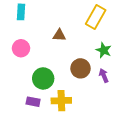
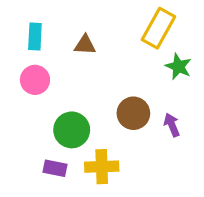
cyan rectangle: (21, 12) -> (35, 36), moved
brown triangle: (59, 35) -> (85, 45), moved
green star: (104, 50) -> (178, 67), moved

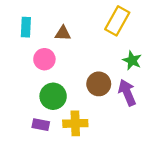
green star: (178, 67) -> (132, 60), moved
pink circle: (35, 80) -> (44, 59), moved
purple arrow: (172, 125) -> (127, 93), size x1.5

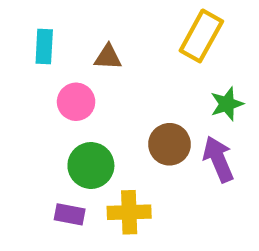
green star: (132, 60) -> (227, 104), turned 30

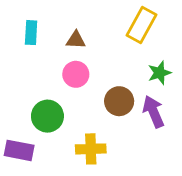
pink circle: (76, 102) -> (76, 74), moved
green circle: (91, 165) -> (47, 116), moved
purple rectangle: (70, 214) -> (19, 150), moved, size x1.4

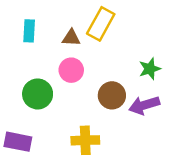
yellow rectangle: (142, 25) -> (101, 24), moved
purple arrow: (153, 112) -> (144, 105), turned -84
green circle: (47, 116) -> (38, 94), moved

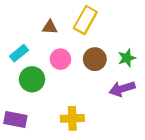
cyan rectangle: (29, 31) -> (19, 53), moved, turned 48
brown triangle: (71, 38) -> (50, 27), moved
brown circle: (112, 95) -> (95, 59), moved

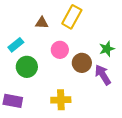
pink circle: (60, 59) -> (60, 50), moved
brown circle: (95, 59) -> (82, 63), moved
purple arrow: (122, 89) -> (103, 75), turned 75

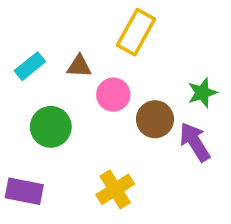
brown triangle: (42, 23) -> (79, 66), moved
cyan rectangle: (16, 45) -> (30, 66), moved
yellow cross: (61, 100) -> (115, 189), turned -30

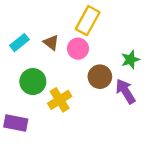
brown triangle: (79, 66) -> (51, 43), turned 35
pink circle: (113, 95) -> (78, 49), moved
yellow cross: (115, 189) -> (60, 100), moved

